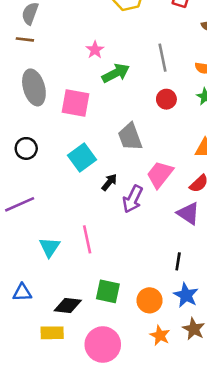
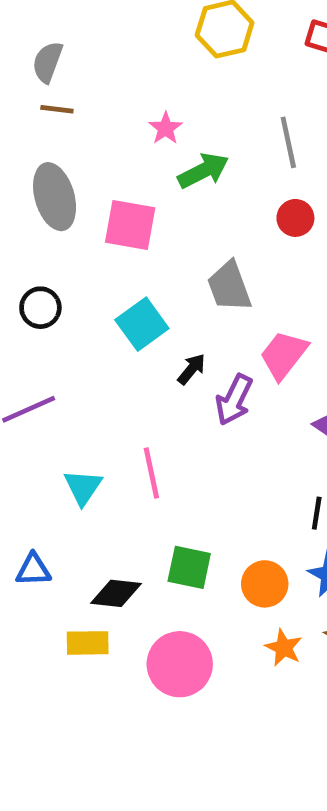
brown line: (25, 39) -> (57, 109), moved

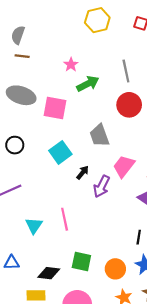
gray ellipse: (55, 197) -> (21, 95), turned -56
red circle: (295, 218) -> (129, 105), size x1.5

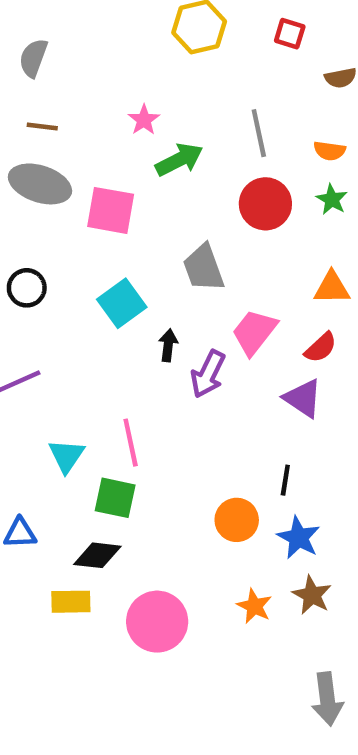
brown line: (22, 56) -> (42, 126), moved
black arrow: (83, 173) -> (168, 345), turned -32
green square: (81, 262) -> (115, 498), moved
orange circle: (115, 269) -> (237, 520), moved

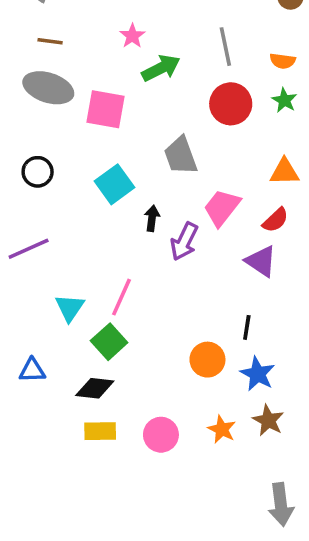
pink line: (131, 443) -> (122, 297), turned 36
green square: (115, 498) -> (109, 342), turned 36
yellow rectangle: (71, 602) -> (100, 431), moved
pink circle: (157, 622) -> (161, 435), moved, size x0.7

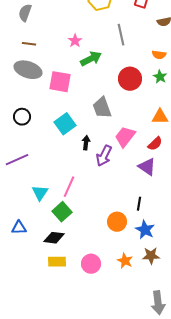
gray line: (225, 47) -> (121, 35), moved
brown star: (268, 420) -> (151, 256), turned -30

